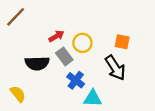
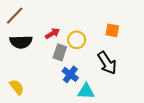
orange square: (122, 42) -> (112, 30), moved
gray rectangle: (64, 56) -> (60, 52), turned 56
black semicircle: (37, 63) -> (21, 42), moved

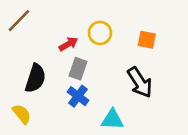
yellow circle: (77, 40) -> (100, 33), moved
black semicircle: (21, 42) -> (35, 78), moved, turned -70
blue cross: (70, 74) -> (78, 96), moved

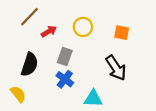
brown line: (19, 21) -> (30, 17), moved
red arrow: (68, 44) -> (49, 31), moved

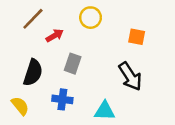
yellow circle: (83, 27) -> (91, 18), moved
blue cross: (65, 79) -> (62, 99), moved, turned -30

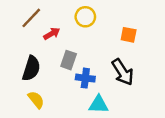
blue cross: (62, 99) -> (85, 78), moved
yellow semicircle: (20, 106) -> (36, 100), moved

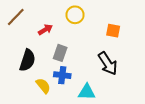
brown line: (31, 18) -> (16, 17), moved
blue cross: (85, 78) -> (62, 75), moved
yellow semicircle: (36, 100) -> (43, 86), moved

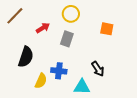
gray rectangle: (60, 53) -> (67, 39), moved
black arrow: (108, 63) -> (98, 69), moved, size x0.7
yellow semicircle: (43, 86) -> (41, 81), turned 63

